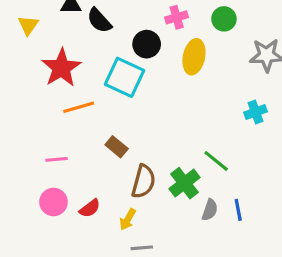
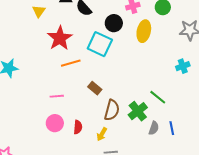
red semicircle: (90, 208) -> (78, 127), turned -48

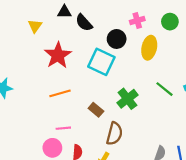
orange line: (71, 63) -> (60, 93), moved
pink line: (57, 96) -> (63, 128), moved
green line: (158, 97) -> (164, 89), moved
green cross: (138, 111) -> (127, 99), moved

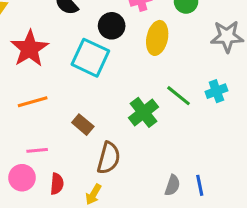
green cross: (127, 99) -> (144, 112), moved

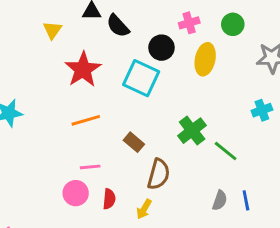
green line: (178, 96) -> (226, 151), moved

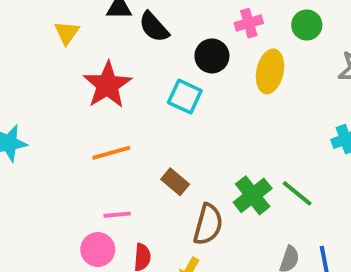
cyan square: (141, 78) -> (185, 97), size x0.7
green cross: (192, 131) -> (253, 195), moved

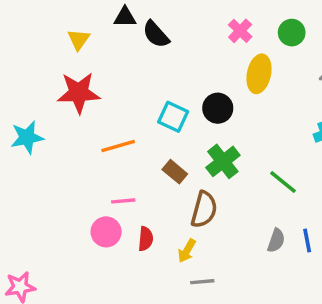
pink cross: (249, 23) -> (240, 31), turned -30
black circle: (212, 56) -> (218, 108), moved
red star: (107, 85) -> (79, 93), moved, turned 30
cyan square: (185, 97) -> (173, 117), moved
green cross: (253, 195) -> (223, 161), moved

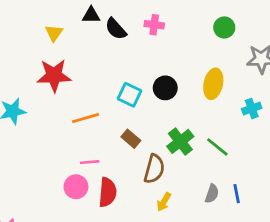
pink cross: (240, 31) -> (154, 25), moved, turned -36
yellow ellipse: (259, 74) -> (213, 84), moved
green cross: (223, 161) -> (180, 141), moved
red semicircle: (146, 239) -> (108, 192), size x1.5
yellow arrow: (187, 251) -> (164, 202), moved

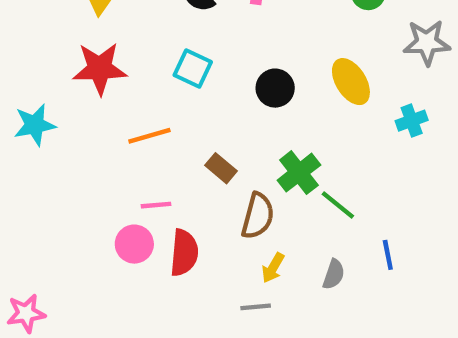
yellow ellipse: (213, 84) -> (351, 82), turned -44
cyan square: (130, 95) -> (193, 69), moved
green line: (217, 147) -> (338, 205), moved
gray semicircle: (212, 194) -> (334, 274), moved

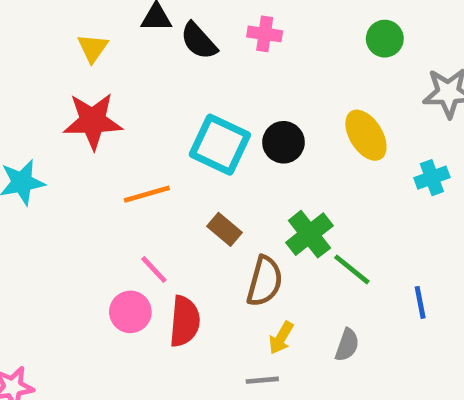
cyan square: (193, 69) -> (220, 145), moved, size x1.4
pink line: (156, 205) -> (154, 269), turned 52
blue line: (388, 255) -> (420, 302), moved

